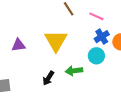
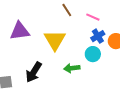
purple triangle: (18, 45) -> (20, 31), moved, size x1.5
black arrow: (48, 78) -> (34, 72), moved, size x1.5

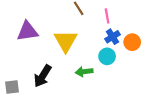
pink line: (93, 17) -> (107, 16), turned 56

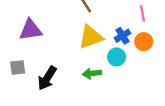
pink line: (107, 16) -> (143, 13), moved
yellow triangle: (66, 41) -> (91, 37), moved, turned 40
gray square: (12, 87) -> (18, 68), moved

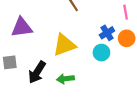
yellow triangle: (91, 37) -> (64, 45), moved
green arrow: (92, 73) -> (65, 79), moved

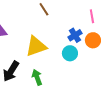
green arrow: (65, 79) -> (37, 77), turned 77

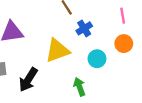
blue cross: (75, 35) -> (84, 28), moved
green arrow: (37, 77) -> (80, 87), moved

